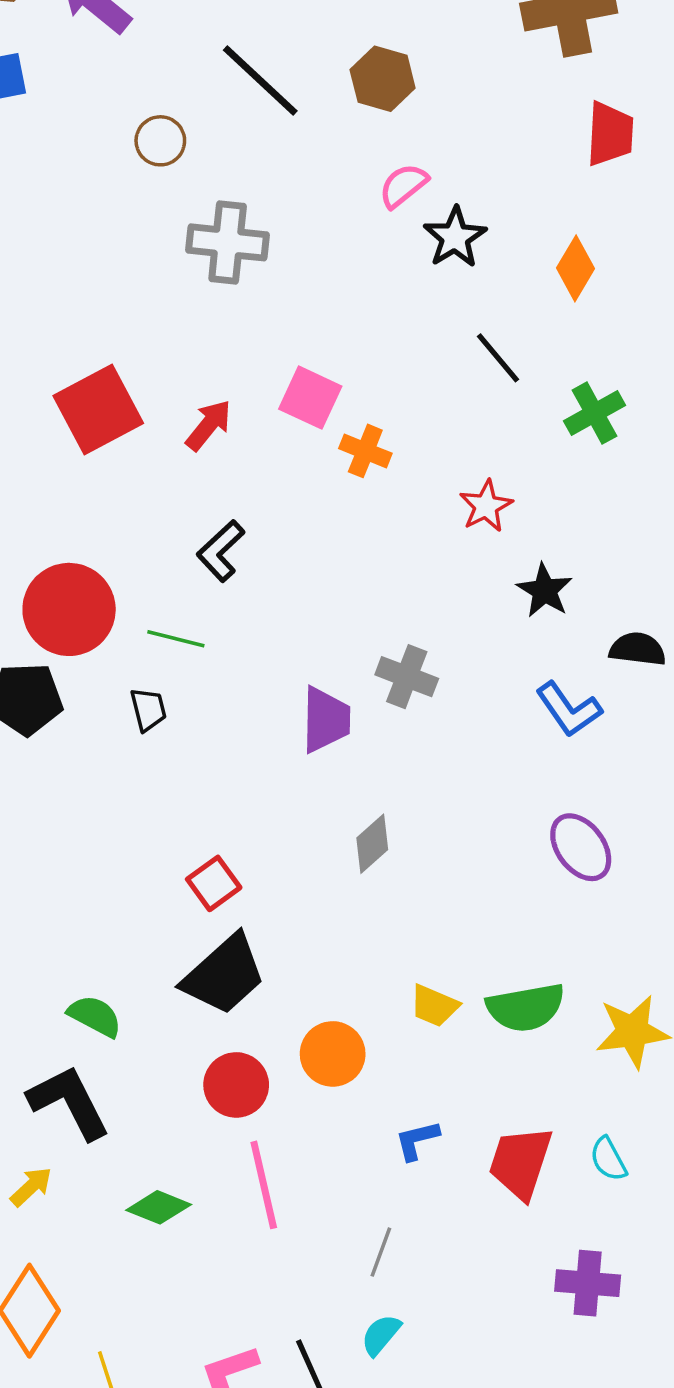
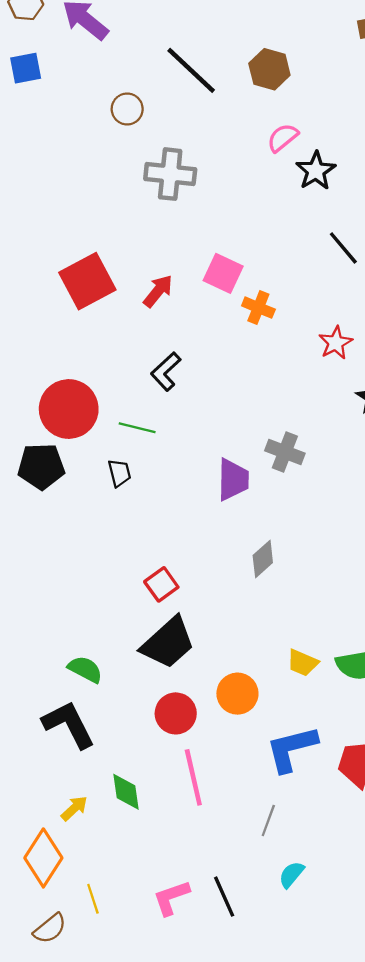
blue L-shape: (417, 1140) -> (291, 749), size x1.8
yellow arrow: (31, 1187) -> (74, 808), moved
green diamond: (159, 1207) -> (126, 792), turned 60
cyan semicircle: (381, 1335) -> (291, 874), moved

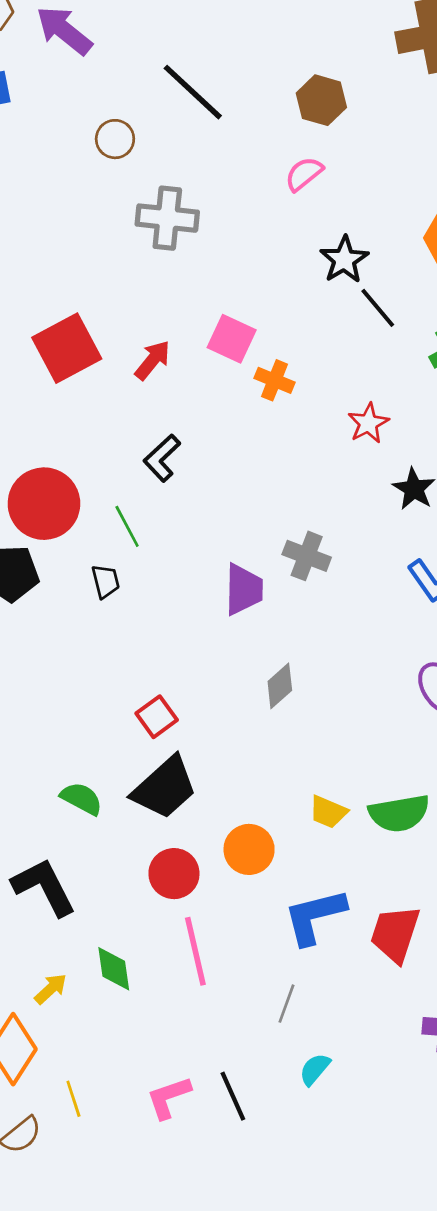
brown hexagon: (269, 69) -> (321, 100), moved
black star: (316, 171) -> (344, 260), moved
green line: (137, 428) -> (127, 526), turned 48
green semicircle: (85, 669) -> (81, 799), moved

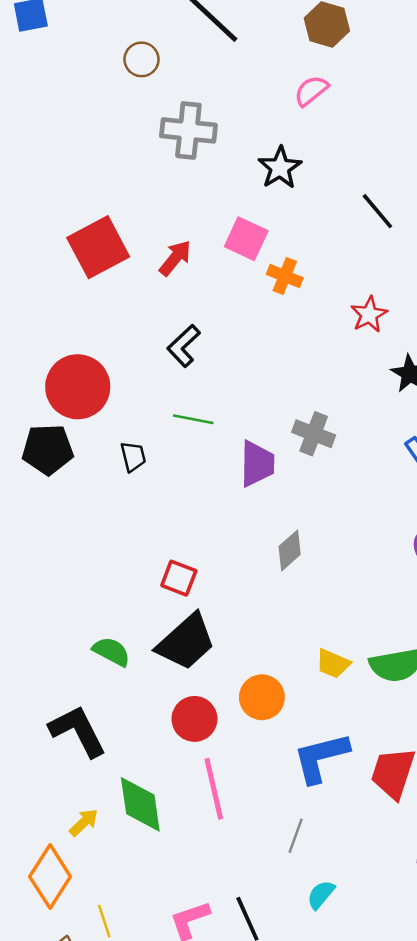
black star: (344, 260) -> (280, 168), moved
green line: (127, 526) -> (193, 419), moved, turned -51
red square: (157, 717) -> (179, 578), turned -33
green diamond: (114, 969) -> (140, 804), size x1.4

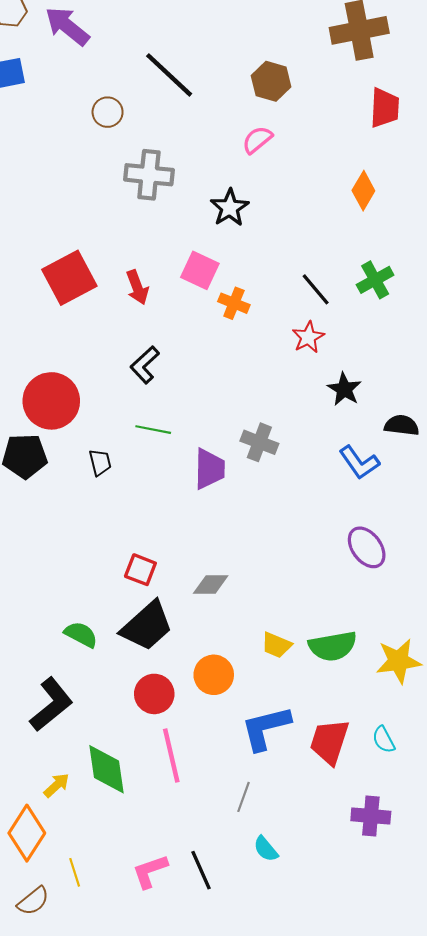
black line: (377, 211) -> (316, 289), moved
red arrow: (175, 258) -> (137, 287), turned 120
gray diamond: (290, 550) -> (211, 585), moved, turned 42
black L-shape: (78, 731) -> (51, 705), turned 78
cyan semicircle: (321, 895) -> (266, 849), turned -80

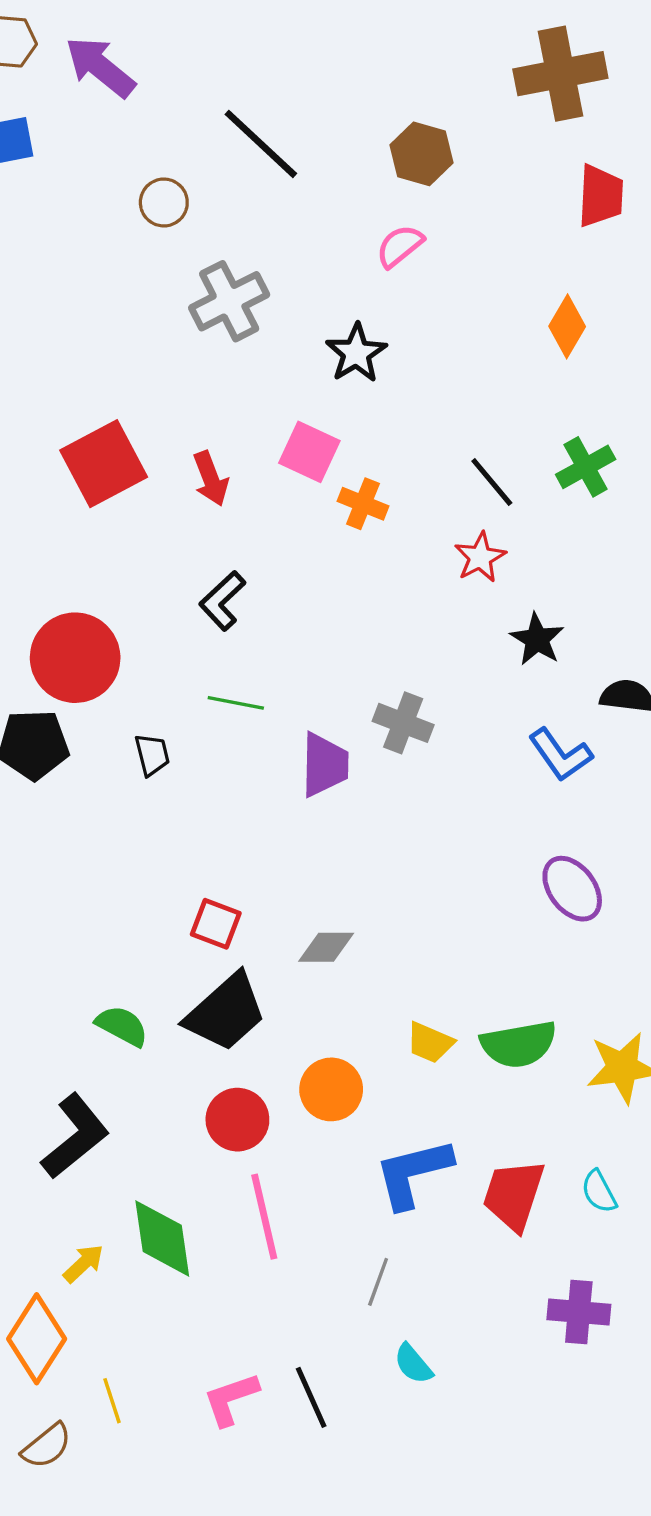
gray cross: (149, 175) -> (229, 301), turned -33

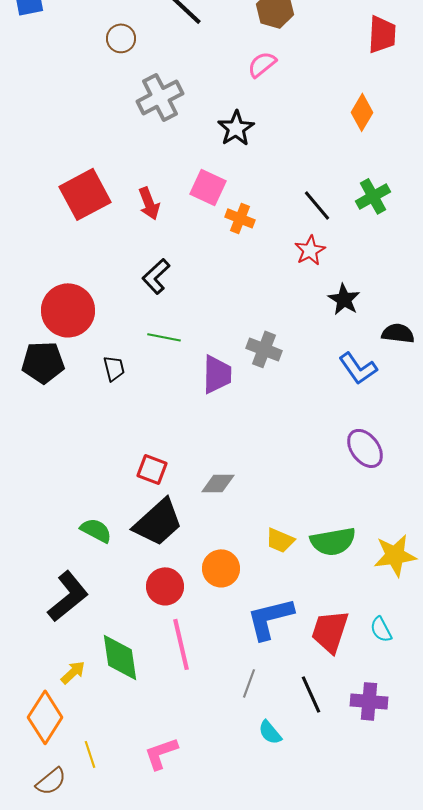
black line: (311, 1397) -> (311, 694), moved

